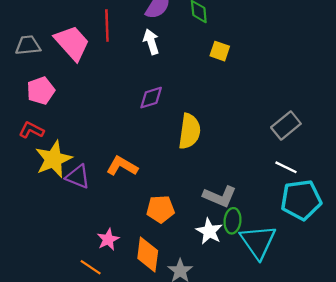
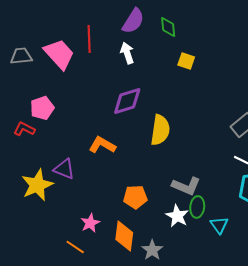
pink pentagon: (41, 91) -> (42, 108), moved
purple diamond: (151, 98) -> (127, 101), size x1.4
yellow star: (53, 159) -> (37, 185), moved
orange L-shape: (122, 166) -> (102, 145), moved
cyan triangle: (258, 242) -> (219, 225), size x0.6

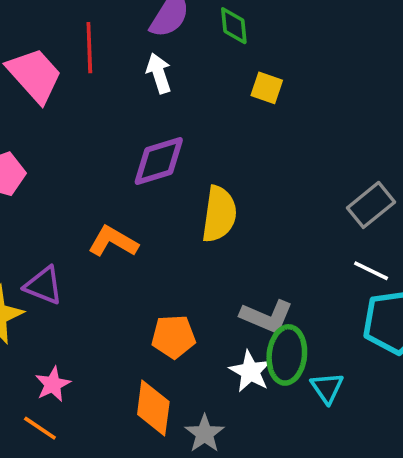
green ellipse: (197, 207) -> (287, 355), size x1.4
pink star: (90, 223) -> (53, 384), moved
orange line: (75, 247) -> (40, 428), moved

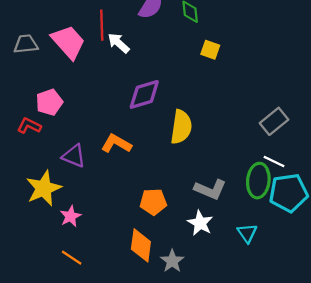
white arrow: (159, 73) -> (119, 43), moved, turned -30
purple triangle: (44, 285) -> (74, 156), moved
green ellipse: (287, 355) -> (258, 181), moved
pink star: (53, 384) -> (70, 216), moved

